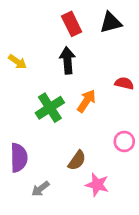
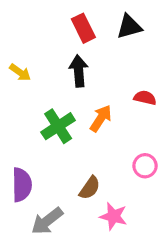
gray arrow: (40, 189) -> (47, 221), size x1.5

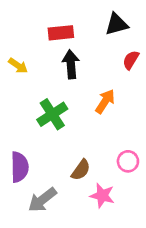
red rectangle: (83, 28) -> (61, 33), moved, turned -70
red semicircle: (145, 98) -> (131, 60), moved, turned -72
orange arrow: (101, 118) -> (105, 101), moved
pink circle: (145, 166) -> (128, 161), moved

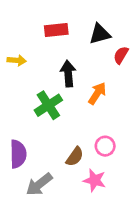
black triangle: (117, 24) -> (100, 34), moved
black arrow: (71, 64) -> (68, 74), moved
yellow arrow: (18, 66) -> (17, 60), turned -30
pink circle: (128, 161) -> (105, 146), moved

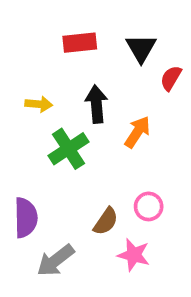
black triangle: (100, 34) -> (141, 48), turned -45
yellow arrow: (17, 60) -> (39, 104), moved

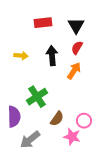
red semicircle: (171, 78) -> (77, 48), moved
green cross: (69, 149) -> (37, 97), moved
pink circle: (149, 206) -> (84, 121), moved

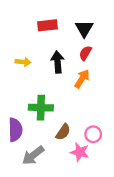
green cross: (37, 97) -> (41, 108), turned 35

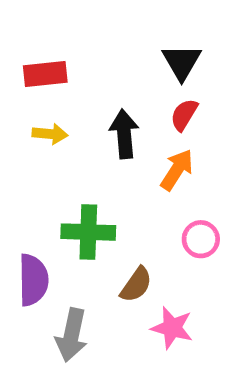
red rectangle: (48, 25) -> (45, 74), moved
pink circle: (93, 134) -> (201, 239), moved
gray arrow: (33, 155) -> (72, 335), turned -40

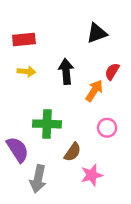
black triangle: (182, 62) -> (97, 33), turned 40
red semicircle: (184, 115) -> (112, 71), moved
purple semicircle: (33, 280) -> (18, 149), turned -32
pink star: (172, 328) -> (92, 175), turned -30

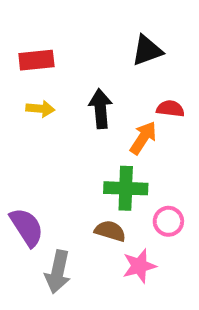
red semicircle: (112, 71) -> (170, 109), turned 66
green cross: (47, 124) -> (126, 188), moved
pink circle: (107, 128) -> (168, 221), moved
brown semicircle: (73, 152) -> (110, 231), turned -108

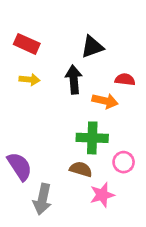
black triangle: (147, 50) -> (92, 47), moved
red rectangle: (36, 60) -> (27, 44), turned 30
orange arrow: (143, 138) -> (105, 101), turned 70

